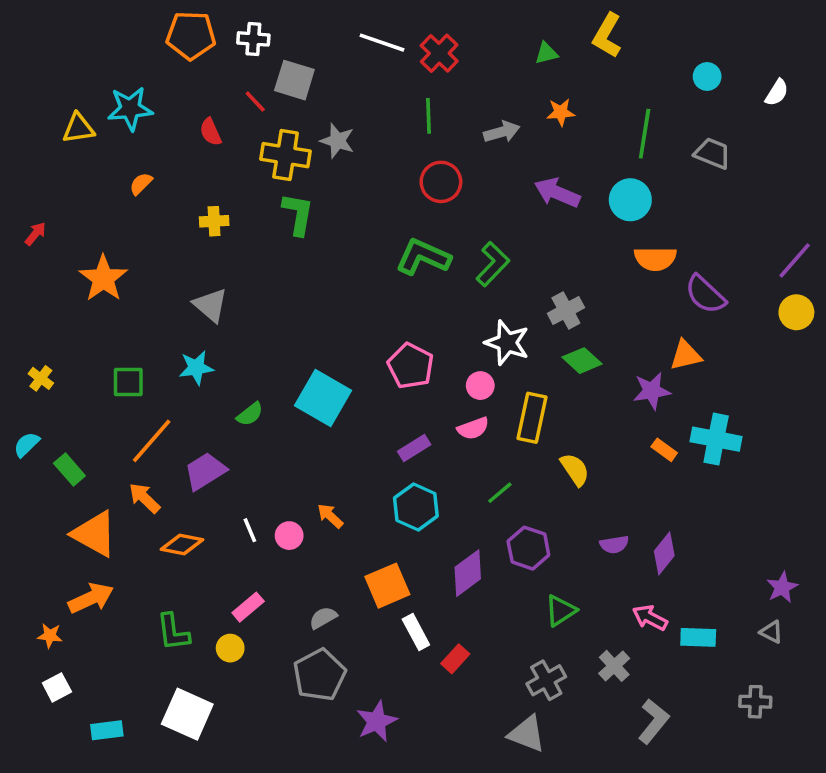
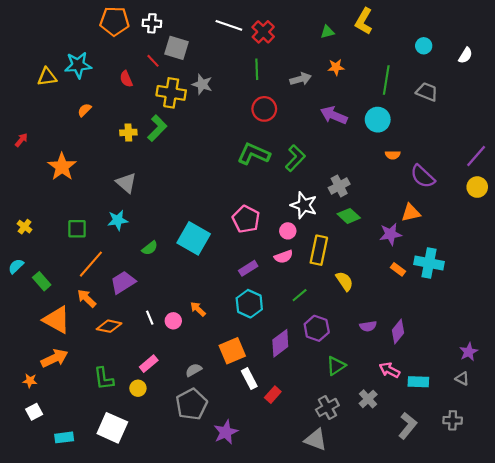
green L-shape: (298, 214) -> (157, 128), moved, turned 35
orange semicircle: (655, 259) -> (393, 155), size x0.6
gray L-shape: (654, 721) -> (408, 426), moved

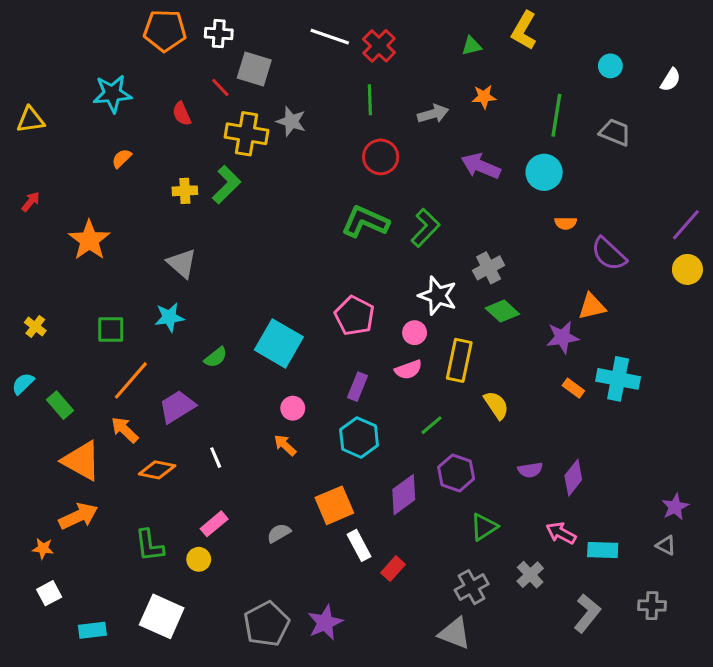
yellow triangle: (47, 77) -> (31, 120), moved
purple rectangle: (248, 268) -> (358, 387), turned -36
pink circle: (173, 321) -> (293, 408), moved
gray pentagon: (191, 404) -> (267, 624), moved

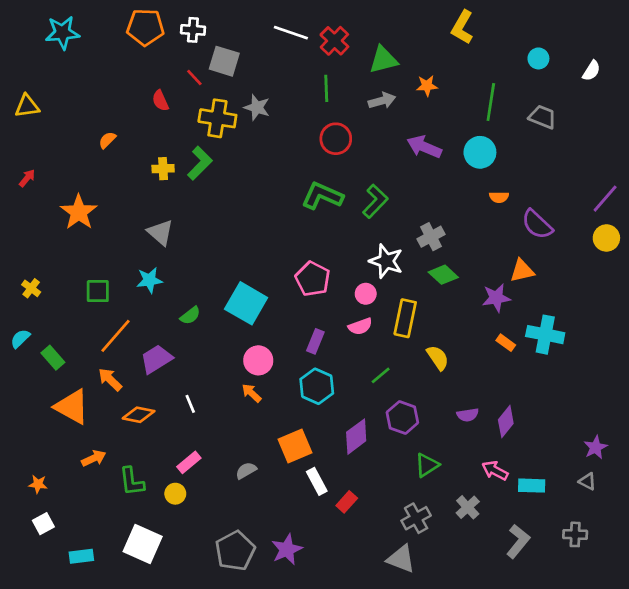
green triangle: (472, 46) -> (383, 60), moved, size x1.6
cyan star: (112, 94) -> (62, 33), moved
pink circle: (293, 408) -> (258, 360), size x1.4
orange arrow: (78, 516) -> (94, 458), moved, size x0.7

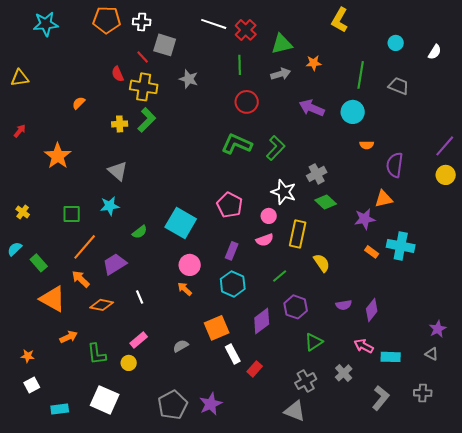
yellow cross: (217, 118) -> (144, 87), moved
purple semicircle: (537, 224) -> (395, 165), turned 55

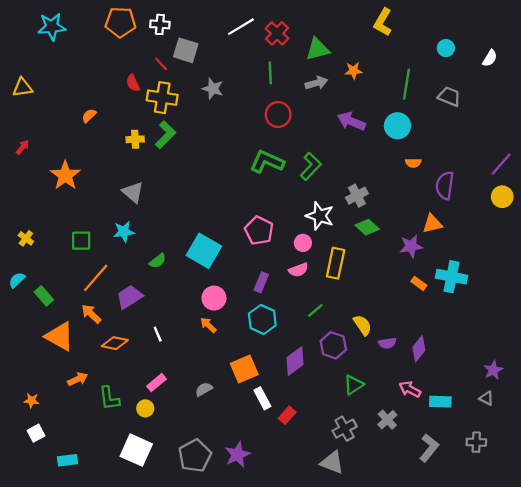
white line: (214, 24) -> (241, 27), turned -50
yellow semicircle: (322, 263) -> (363, 325), moved
white square: (105, 400) -> (136, 450), moved

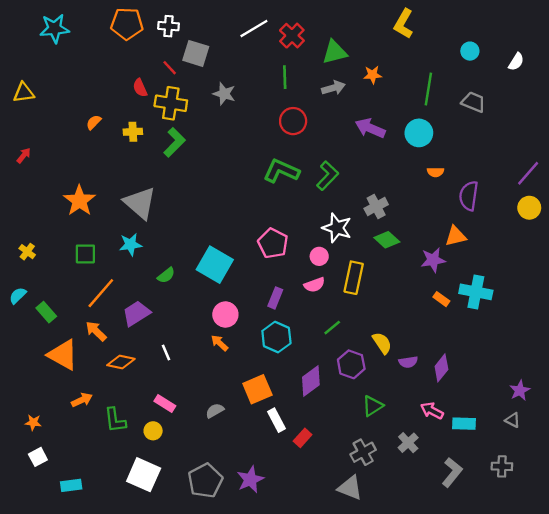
yellow cross: (135, 139) -> (133, 132), moved
orange star: (65, 175) -> (79, 201), moved
gray triangle: (133, 192) -> (140, 203), size x1.4
pink rectangle: (157, 383) -> (165, 404), turned 72

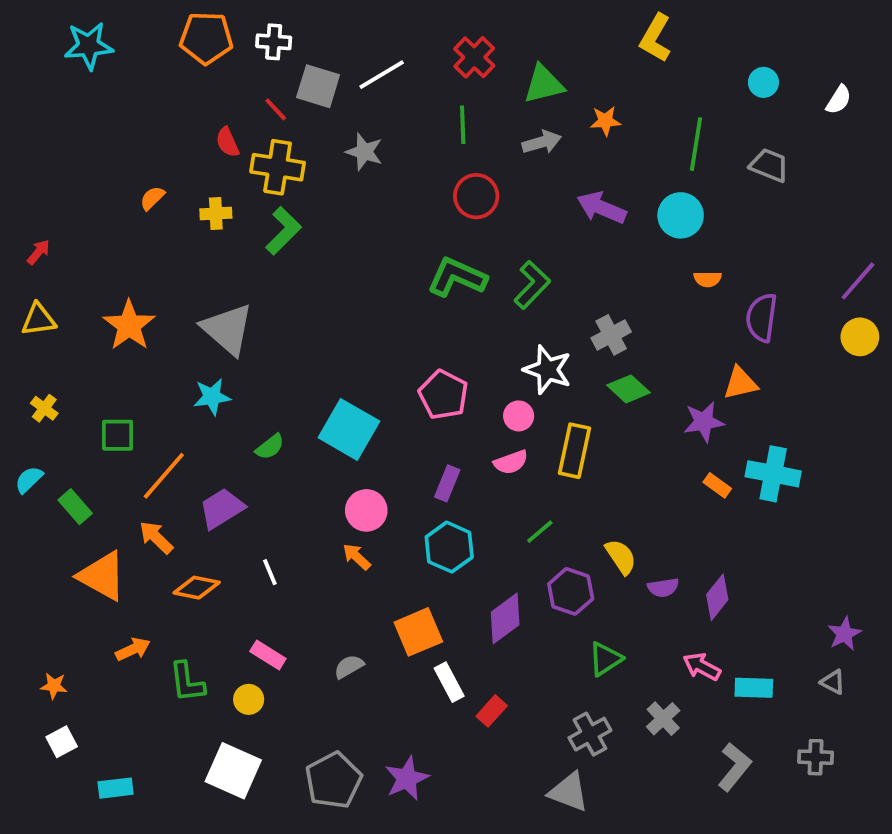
white line: (254, 28) -> (382, 75), moved
yellow triangle: (24, 93) -> (38, 320), moved
green square: (85, 254) -> (118, 435), moved

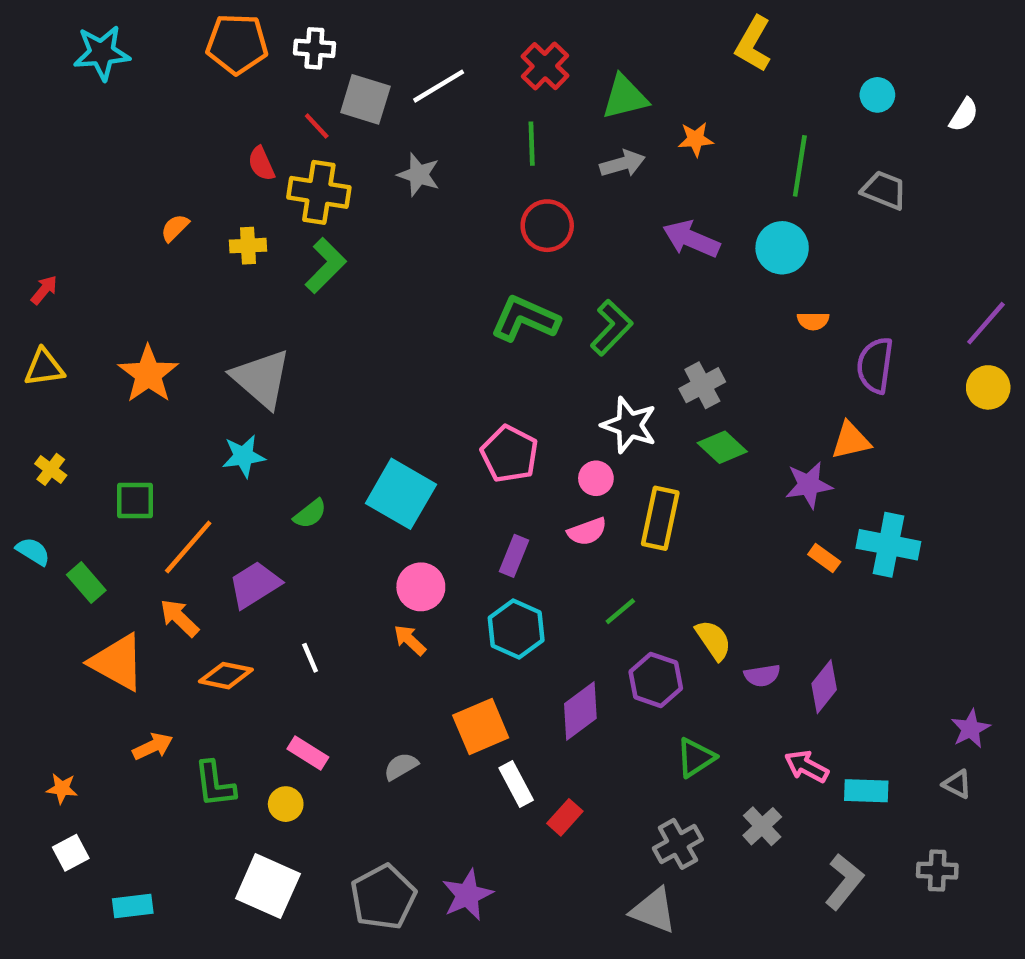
cyan semicircle: (29, 480) -> (33, 551), turned 76

